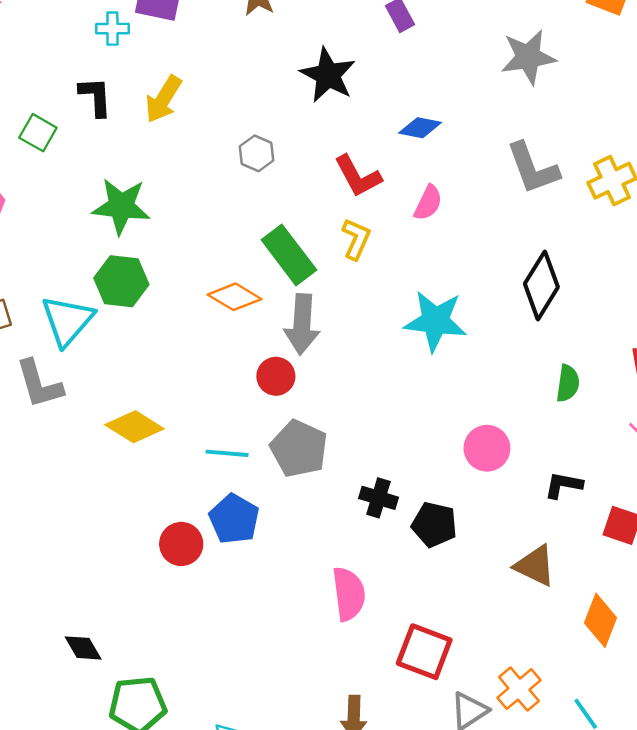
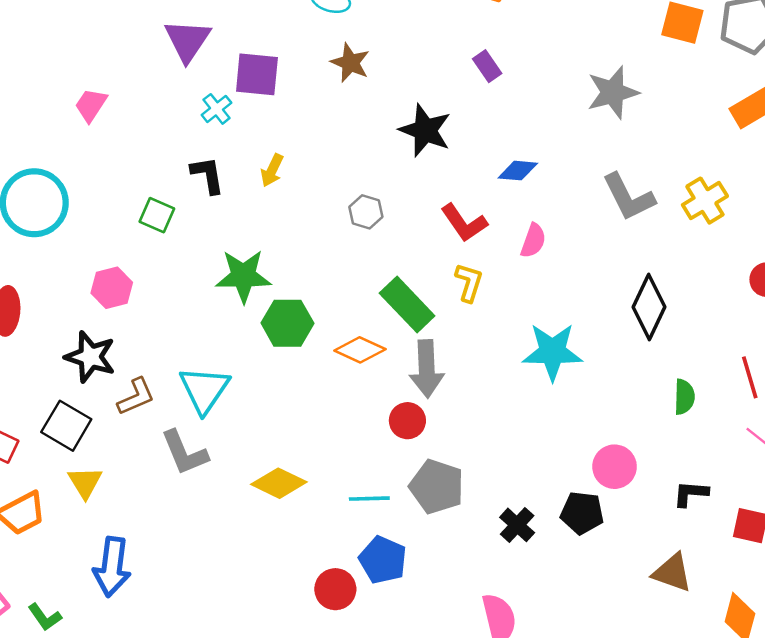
cyan cross: (112, 29) -> (217, 109), turned -32
yellow arrow: (163, 99) -> (272, 170), size x0.7
green hexagon: (121, 281) -> (287, 323), moved
black cross: (378, 498) -> (517, 525), turned 32
black pentagon: (434, 525) -> (582, 513), moved

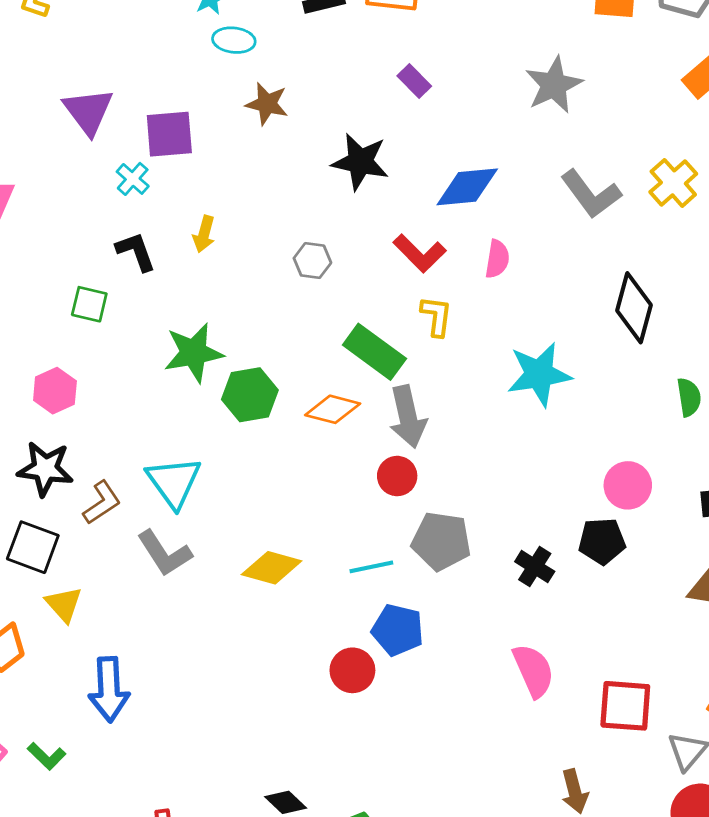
blue diamond: (518, 171) -> (467, 187), size x1.5

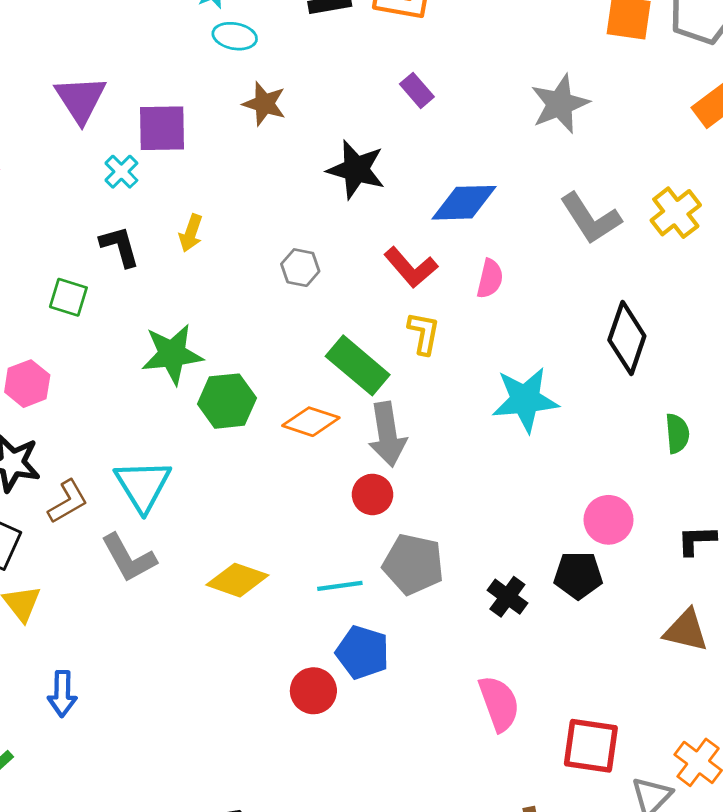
blue arrow: (109, 689) -> (62, 694), size x0.7

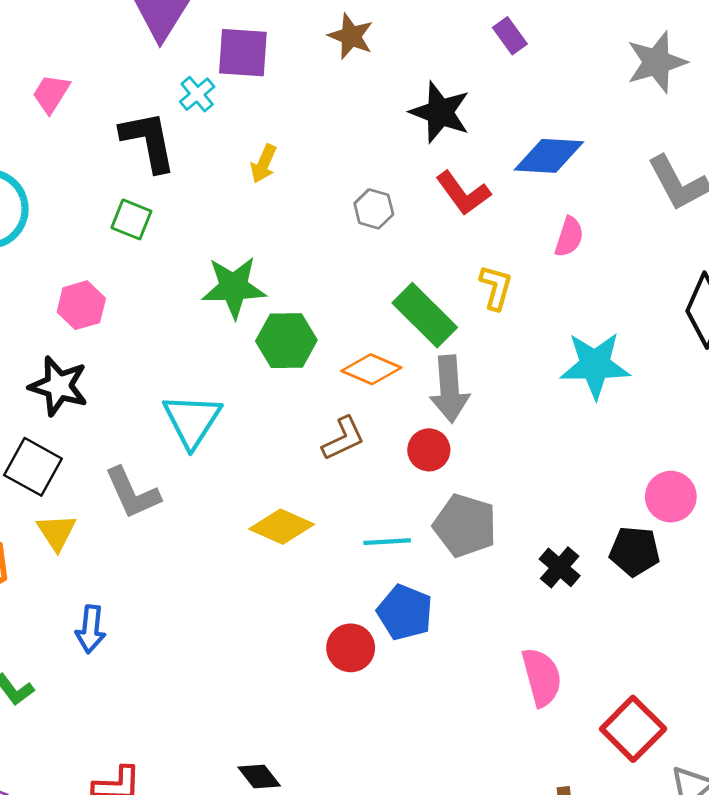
black L-shape: (120, 246) -> (148, 141), moved, size x1.4
red L-shape: (411, 267) -> (463, 193), moved
brown L-shape: (68, 502) -> (343, 438), moved
gray L-shape: (129, 558) -> (132, 493), moved
red square: (591, 746) -> (633, 729), turned 32

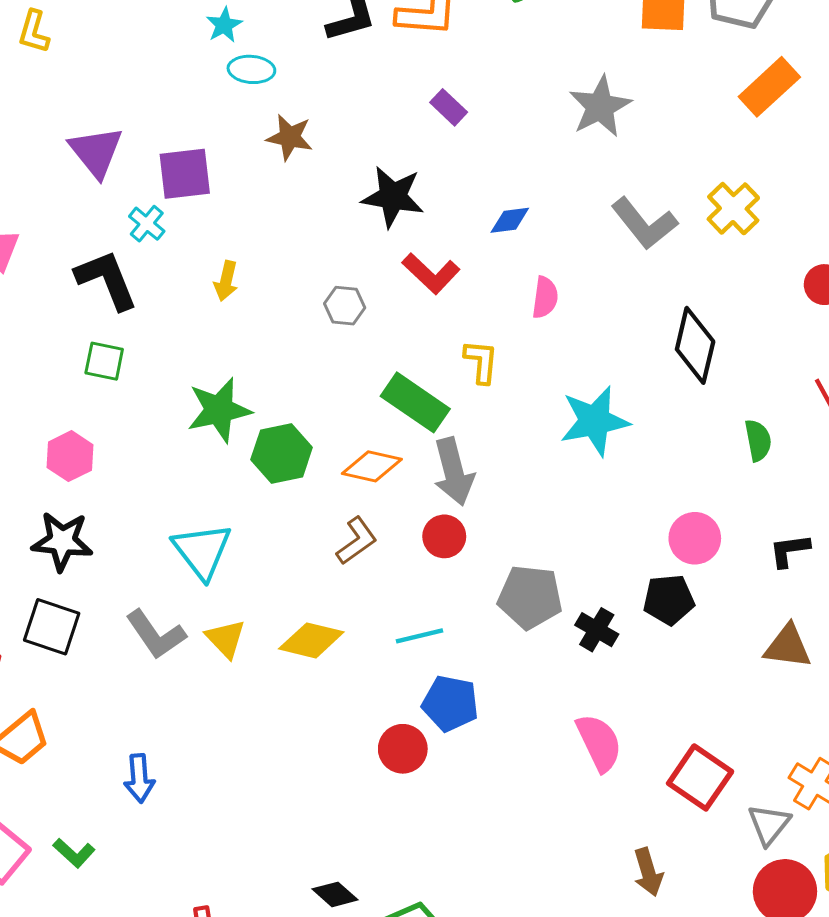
blue diamond: (549, 156) -> (510, 220), size x0.6
gray pentagon: (465, 526) -> (530, 597), moved
yellow triangle: (57, 532) -> (226, 639), moved

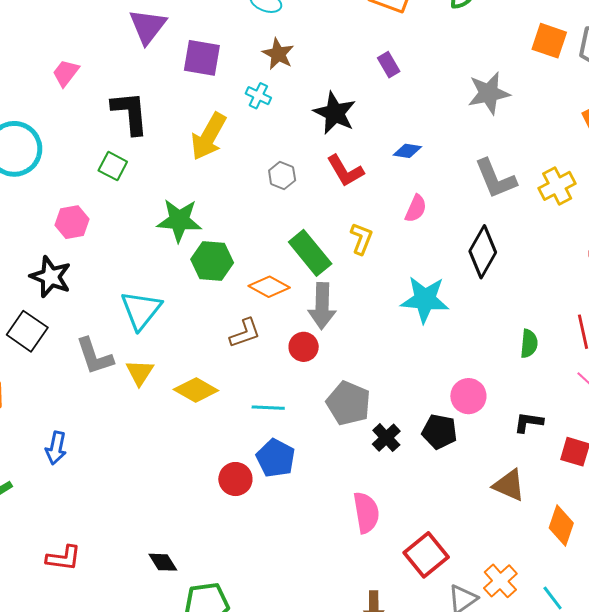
cyan cross: (147, 224) -> (258, 96), moved, turned -30
yellow arrow: (226, 281) -> (209, 136), size x1.8
black diamond: (695, 345) -> (483, 252), moved

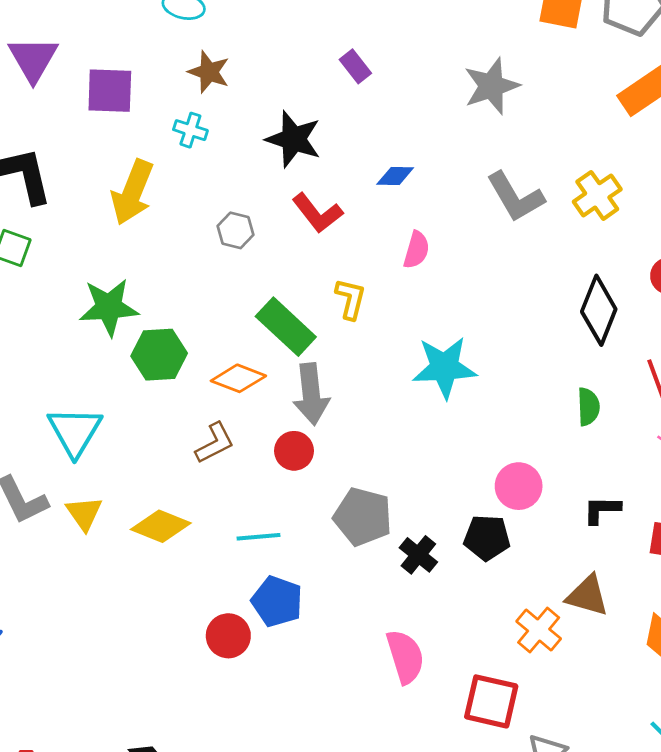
black diamond: (483, 252) -> (599, 310), moved
red square: (426, 555) -> (491, 701), turned -30
orange cross: (500, 581) -> (539, 630), moved

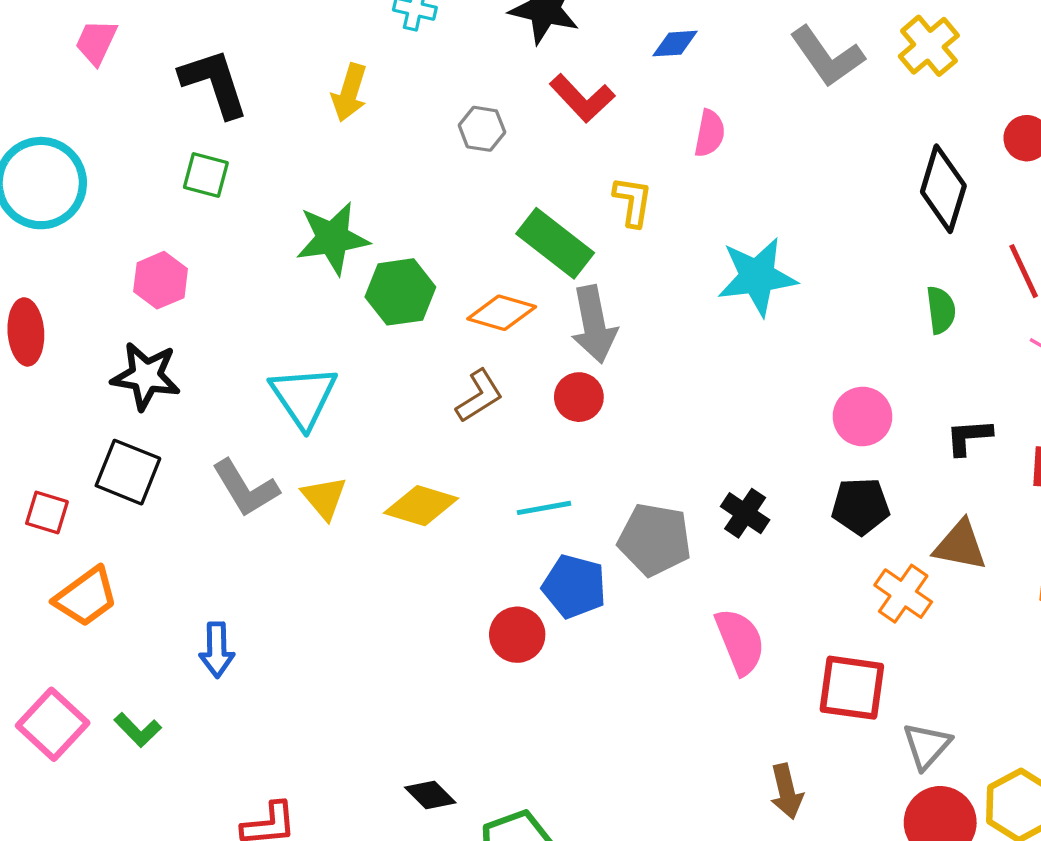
yellow arrow: (132, 192) -> (349, 93), size x0.7
gray pentagon: (363, 517) -> (655, 540), moved
black pentagon: (487, 538) -> (861, 506), moved

